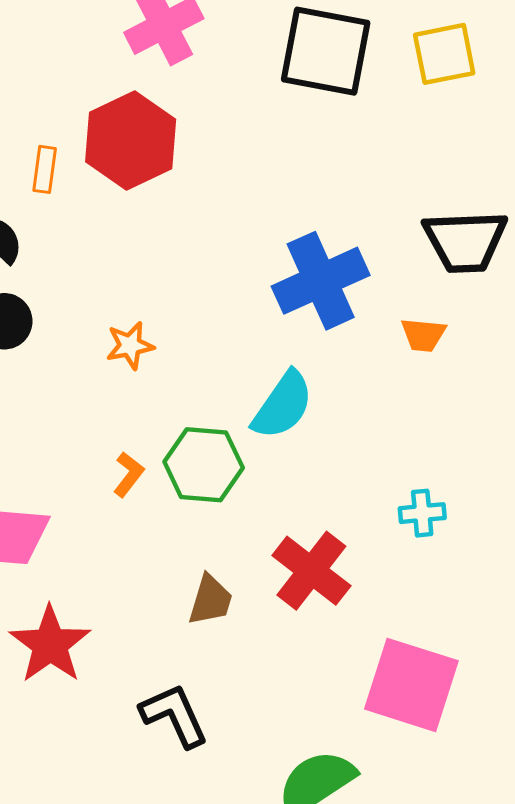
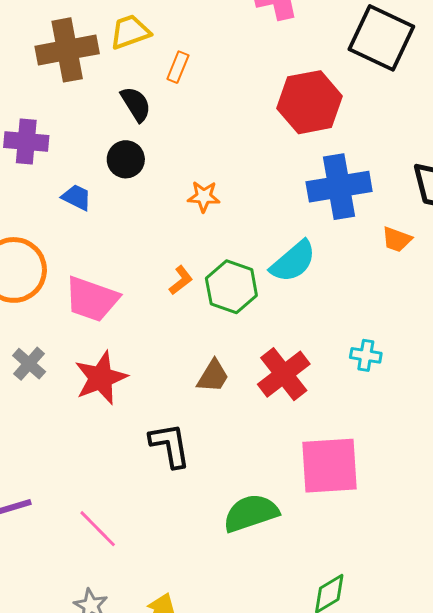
red hexagon: (131, 140) -> (310, 102), moved
pink square: (411, 685) -> (329, 466), turned -36

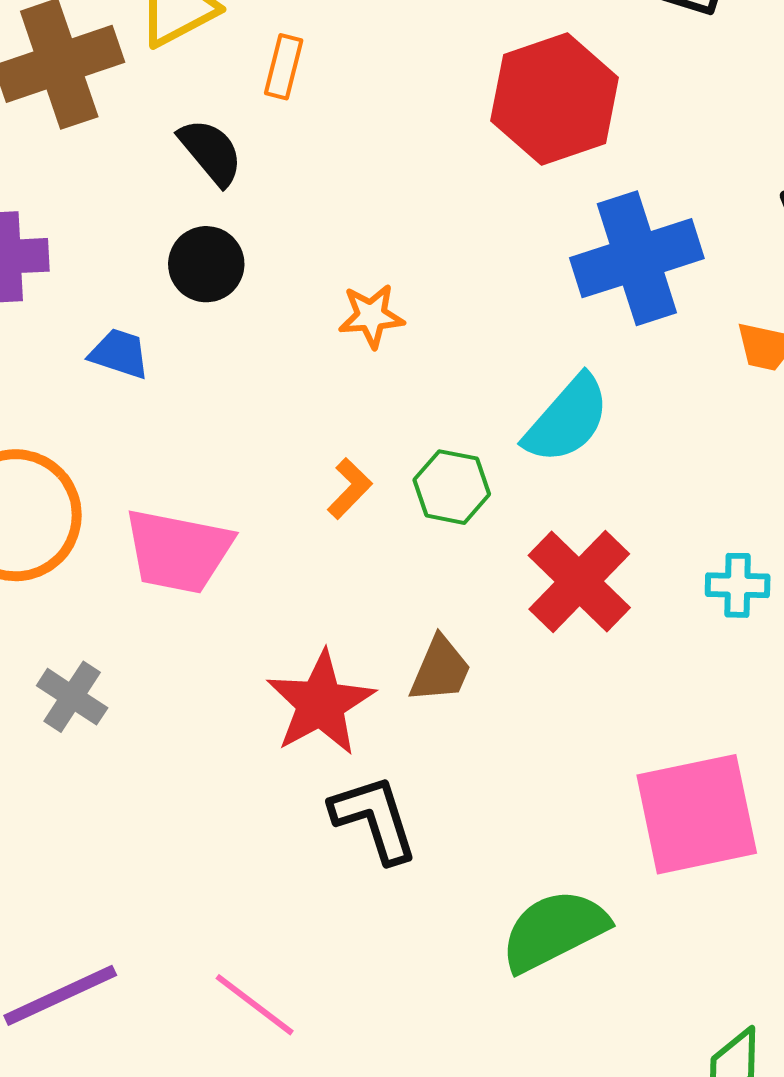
green hexagon: (231, 287) -> (452, 487), size x0.7
red cross: (284, 374) -> (579, 581), moved
red star: (101, 378) -> (321, 703), moved

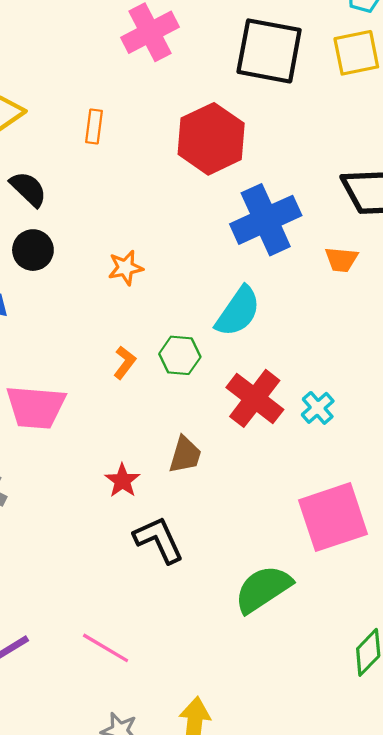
orange rectangle: (284, 67) -> (94, 127), moved
cyan cross: (738, 585) -> (318, 408), moved, turned -36
red star: (321, 703) -> (122, 481), size x0.6

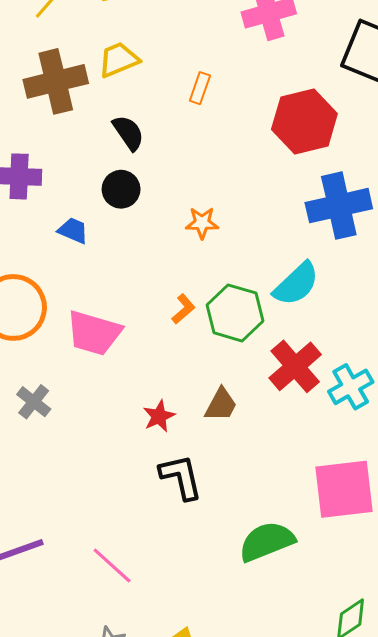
green hexagon: (180, 355) -> (235, 313), size x1.5
cyan cross: (318, 408) -> (351, 387), size x1.4

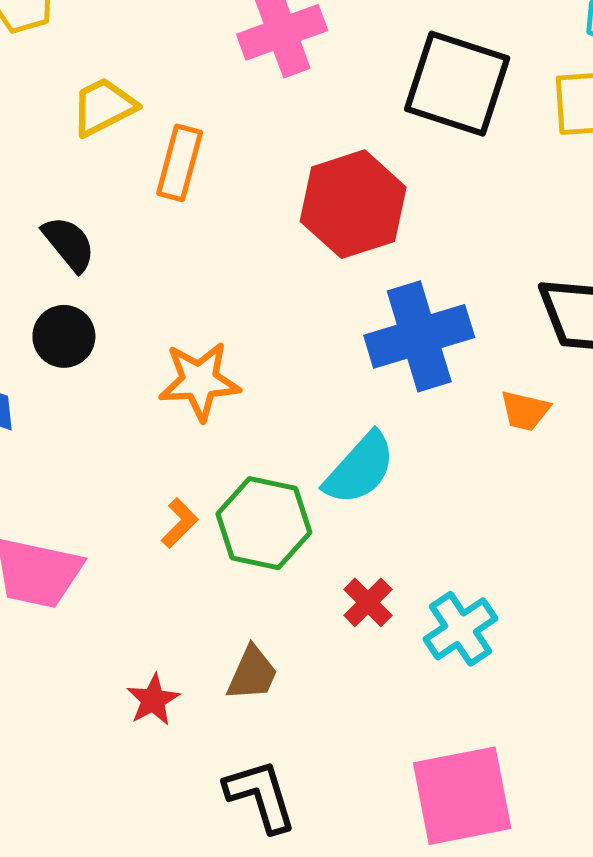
yellow trapezoid: (119, 60) -> (104, 107), moved
orange rectangle: (200, 88) -> (180, 163), size x1.4
orange star: (202, 223) -> (199, 381), size x1.5
red cross: (295, 366) -> (368, 602), size x0.6
black L-shape: (181, 477) -> (261, 796), moved

